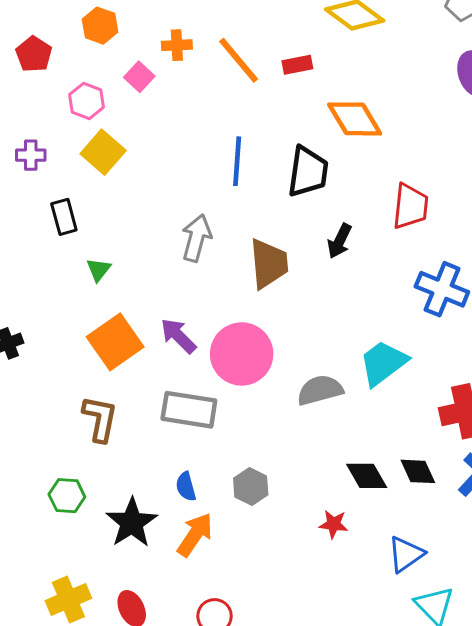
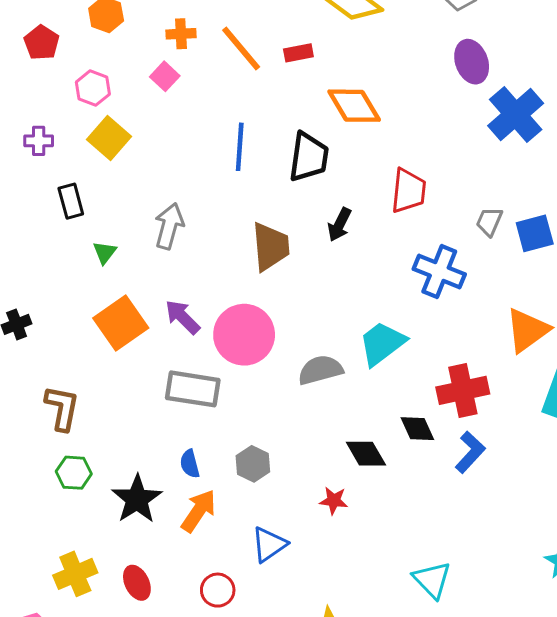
pink square: (139, 77) -> (165, 76), moved
gray arrow: (196, 238) -> (169, 226), moved
brown L-shape: (100, 419) -> (62, 408), moved
black diamond: (418, 471) -> (417, 429), moved
blue triangle: (406, 554) -> (269, 545), moved

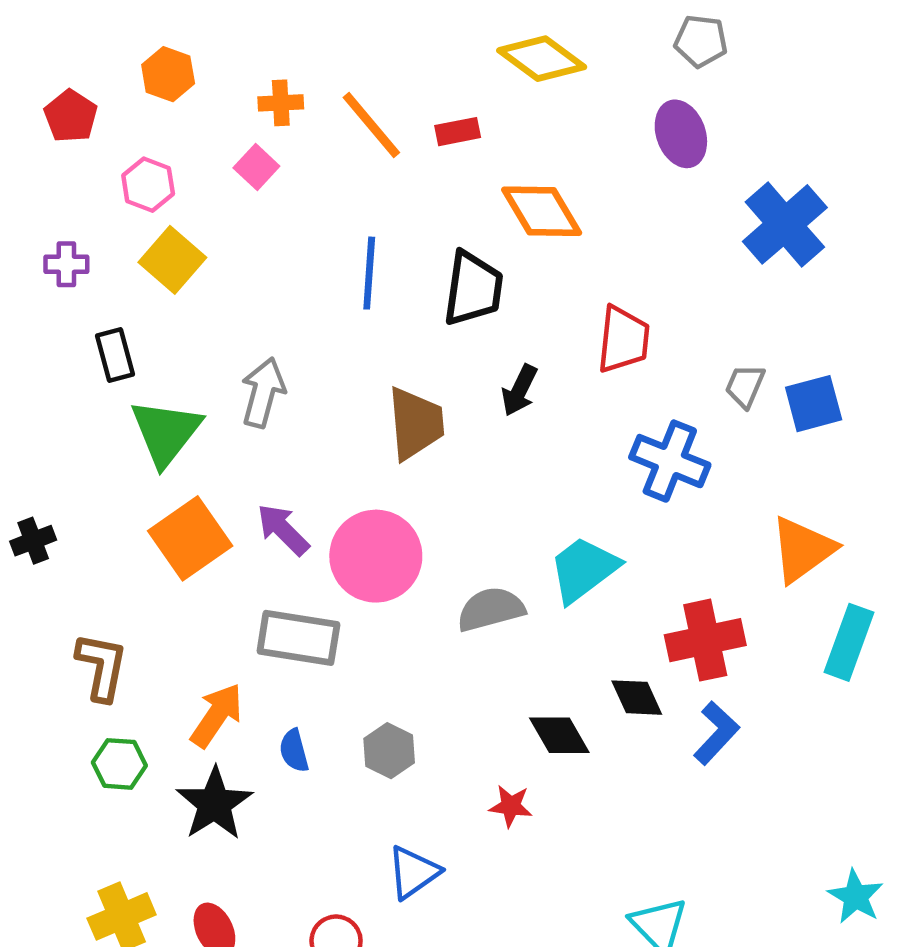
purple ellipse: (472, 62) -> (681, 134), moved
green triangle: (105, 252) -> (166, 432), size x2.0
orange arrow: (199, 511) -> (217, 715), moved

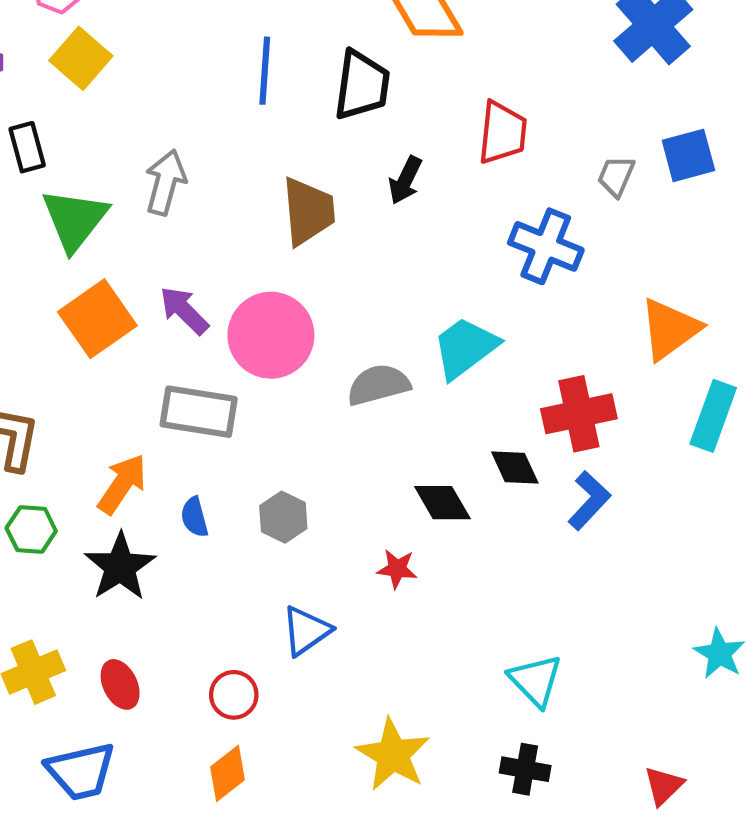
blue square: (814, 404) -> (688, 155), moved

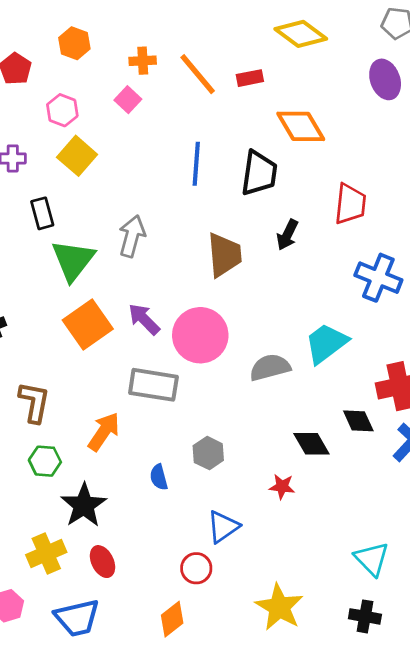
blue semicircle: (194, 517) -> (159, 477), moved
black star: (120, 567) -> (84, 505), moved
red circle: (234, 695) -> (196, 568), moved

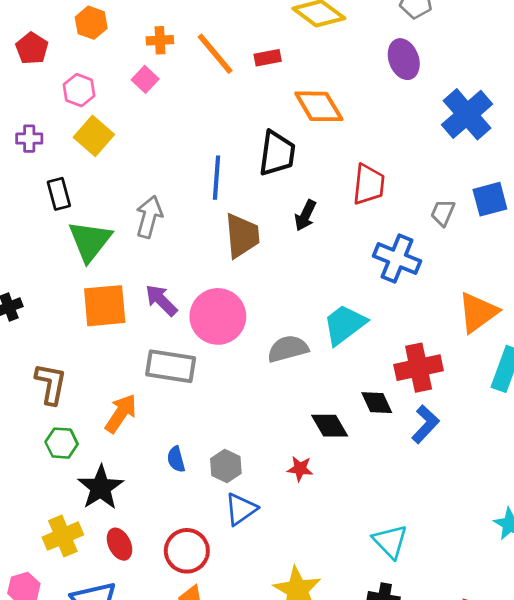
blue line: (196, 164) -> (216, 178), moved
orange square: (88, 325) -> (105, 306), turned 30
gray hexagon: (208, 453) -> (226, 466), moved
red circle: (196, 568) -> (187, 551), moved, size x1.4

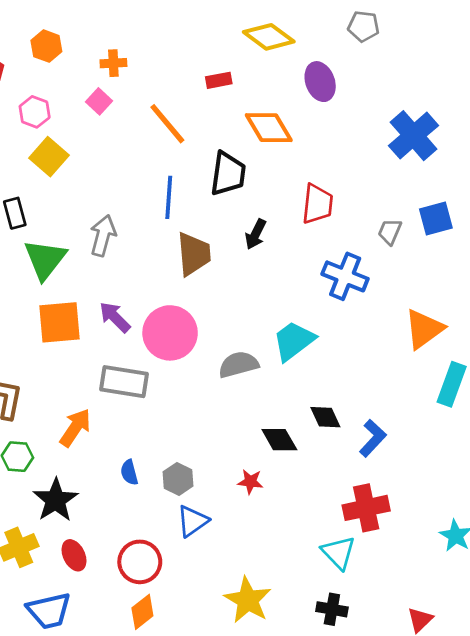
orange line: (215, 54) -> (167, 124), moved
purple ellipse: (404, 59) -> (320, 82), moved
red cross: (419, 368) -> (366, 508), moved

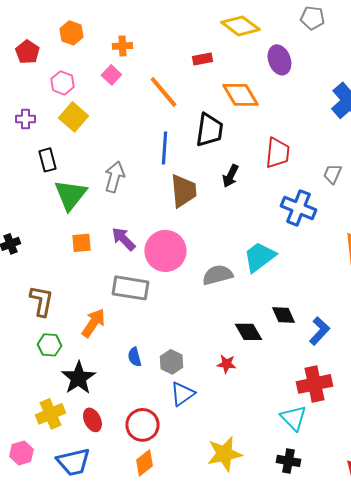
orange square: (60, 322) -> (81, 243), size x0.6
yellow star: (248, 600) -> (224, 454), turned 30

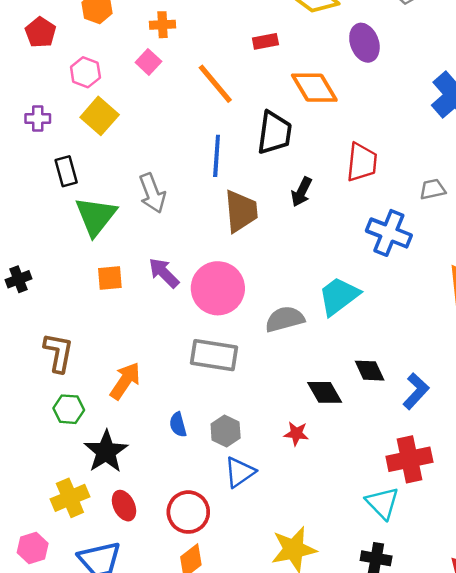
gray trapezoid: (332, 174) -> (433, 189), turned 55
gray arrow: (114, 177) -> (152, 193), turned 144
gray rectangle: (130, 288) -> (214, 355), moved

